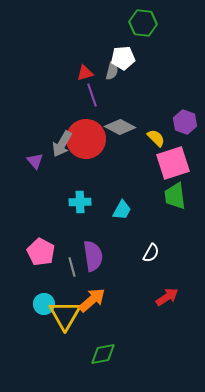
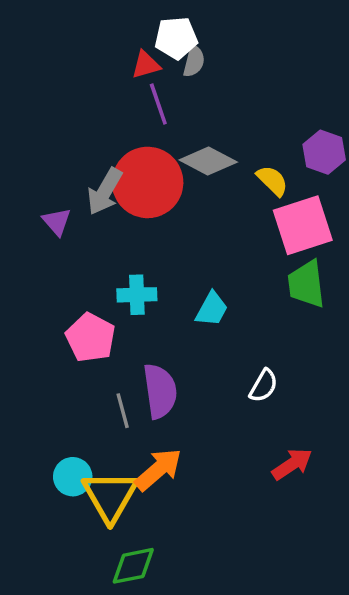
white pentagon: (123, 58) -> (176, 38), moved
pink pentagon: (41, 252) -> (91, 338), moved
green diamond: (103, 354) -> (133, 566), moved

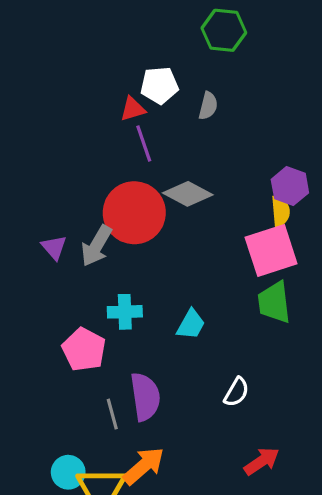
gray semicircle: (194, 61) -> (208, 106), moved
yellow semicircle: (272, 181) -> (281, 211), moved, turned 40
gray arrow: (105, 191) -> (97, 246), moved

